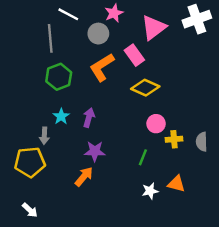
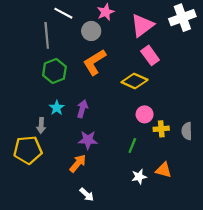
pink rectangle: (134, 55) -> (150, 55), moved
white arrow: (30, 210) -> (87, 194), moved

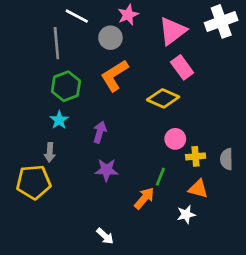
cyan star: (57, 108) -> (59, 120), moved
orange arrow: (78, 163) -> (144, 198), moved
orange triangle: (163, 170) -> (198, 189), moved
white star: (139, 177) -> (186, 214), moved

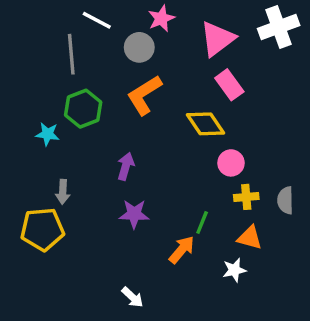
yellow diamond: (163, 98) -> (206, 124), turned 32
cyan star: (59, 120) -> (47, 134), moved, turned -30
pink circle: (175, 139) -> (231, 163), moved

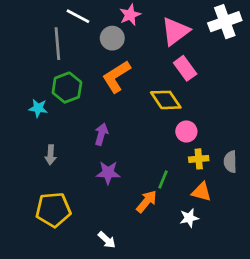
yellow pentagon: (42, 229) -> (53, 210), moved

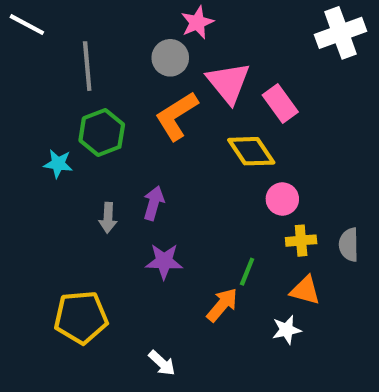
white line: (78, 16) -> (27, 25), moved
pink triangle: (175, 31) -> (228, 83), moved, turned -32
gray arrow: (51, 155) -> (108, 218), moved

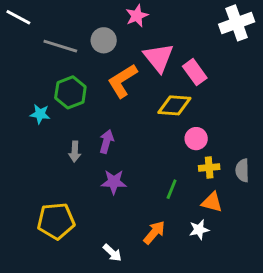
gray circle: (170, 58) -> (104, 40), moved
gray line: (87, 66) -> (60, 46), turned -68
yellow diamond: (251, 151) -> (174, 105), turned -52
orange arrow: (222, 305) -> (154, 233), moved

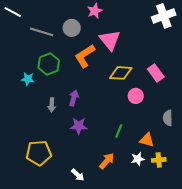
pink rectangle: (195, 72) -> (156, 73), moved
yellow cross: (209, 167) -> (159, 160), moved

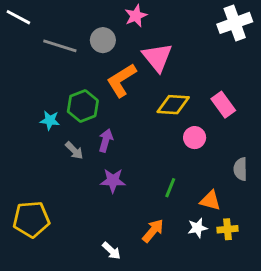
green hexagon: (49, 64) -> (83, 106), moved
cyan star: (28, 79) -> (50, 120), moved
gray arrow: (52, 105) -> (74, 150), turned -48
yellow pentagon: (39, 153) -> (31, 219), moved

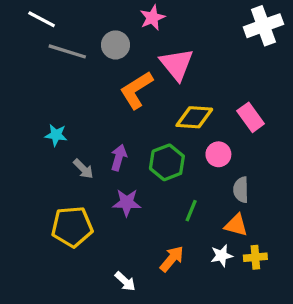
white line: (18, 17) -> (42, 19), moved
green hexagon: (83, 106) -> (167, 162), moved
gray semicircle: (240, 169) -> (241, 190), moved
yellow pentagon: (31, 219) -> (72, 227), moved

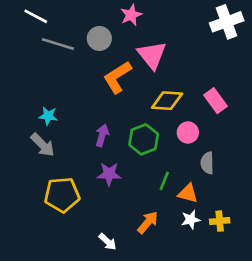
gray arrow: (83, 169) -> (43, 145), moved, size x1.4
orange triangle: (236, 225) -> (188, 193), moved

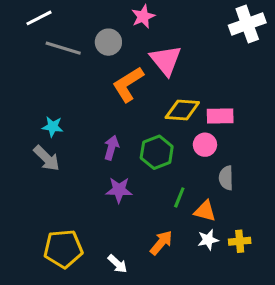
white line: (36, 16) -> (39, 18), turned -55
pink rectangle: (216, 101) -> (220, 116), moved, turned -55
yellow pentagon: (62, 195) -> (63, 249), moved

